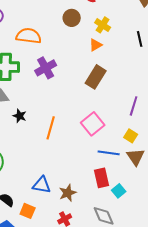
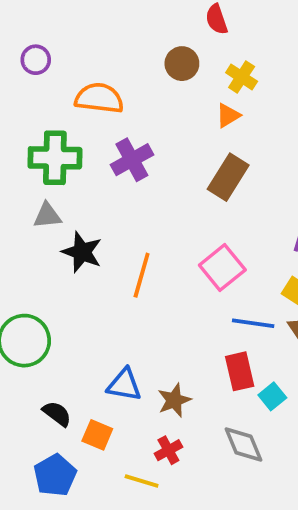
black star: (20, 116) -> (82, 252), size x1.5

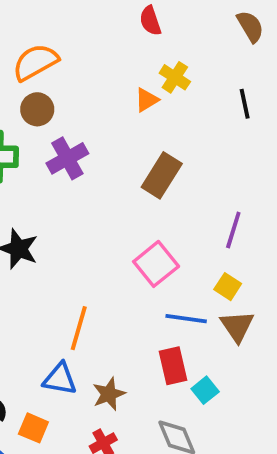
brown circle: (182, 64) -> (37, 109), moved
orange semicircle: (99, 98) -> (35, 62), moved, turned -36
orange triangle: (228, 115) -> (147, 100), moved
orange line: (142, 275) -> (79, 328), moved

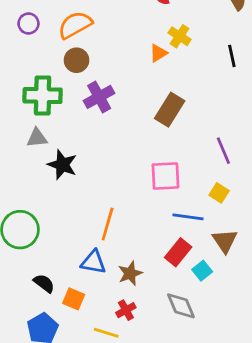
purple line: (233, 230) -> (223, 151), turned -40
pink square: (156, 264) -> (165, 176), turned 36
brown triangle: (237, 326) -> (225, 241), moved
red rectangle: (173, 366) -> (178, 252), turned 52

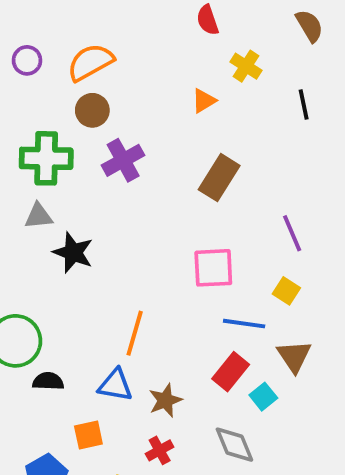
yellow cross: (180, 36) -> (246, 66), moved
black semicircle: (44, 283) -> (48, 381), moved, turned -35
orange square: (74, 299) -> (88, 435), turned -35

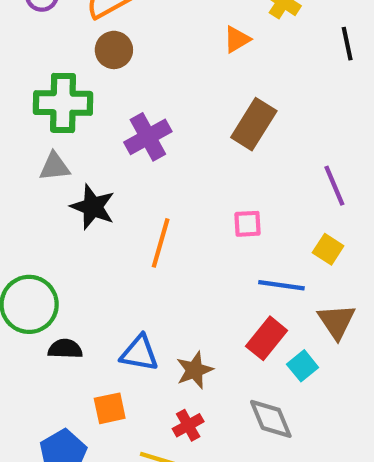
purple cross: (123, 160) -> (148, 137), moved
pink square: (213, 268) -> (247, 224), size x0.6
orange line: (135, 333) -> (161, 243), moved

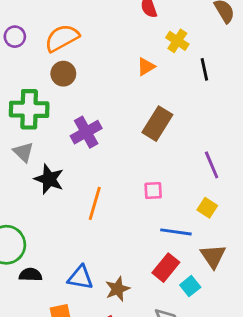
black line: (347, 44) -> (204, 69), moved
gray triangle: (55, 167) -> (23, 152), turned 50

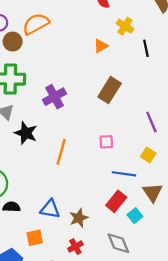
brown circle: (63, 74) -> (13, 42), moved

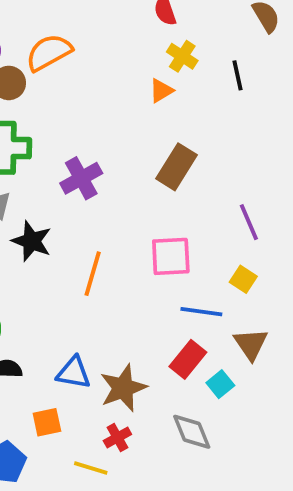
yellow cross: (125, 26) -> (182, 56), moved
black line: (146, 48) -> (237, 75), moved
pink square: (106, 142) -> (171, 256), size x1.6
brown star: (79, 218) -> (123, 388), size x1.4

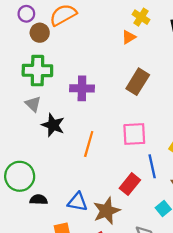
purple cross: (81, 178) -> (82, 88), turned 30
blue line: (201, 312) -> (152, 166), turned 70
red rectangle: (188, 359) -> (130, 184), moved

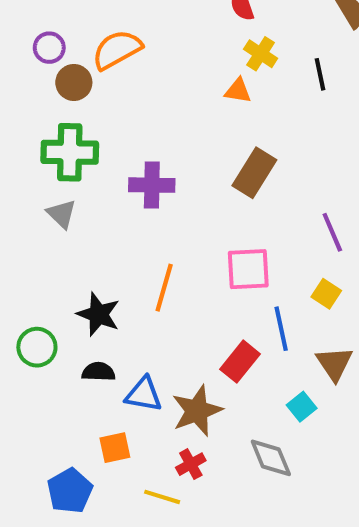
orange triangle: (129, 37) -> (238, 91), turned 40
black star: (53, 125) -> (98, 314), moved
green circle: (20, 176) -> (37, 347), size x0.7
black semicircle: (39, 200) -> (98, 372), moved

